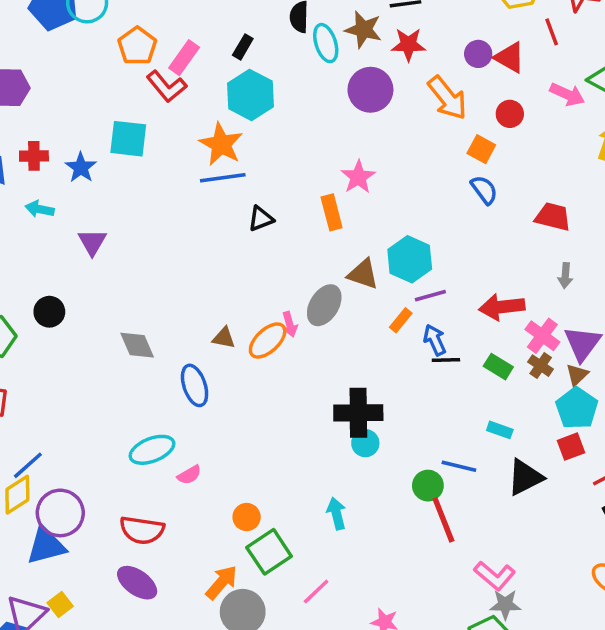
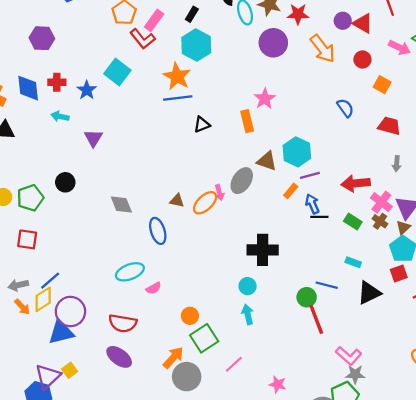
cyan square: (128, 139) -> (117, 72), turned 30
orange square: (481, 149) -> (382, 85), moved
cyan circle: (365, 443) -> (248, 286), moved

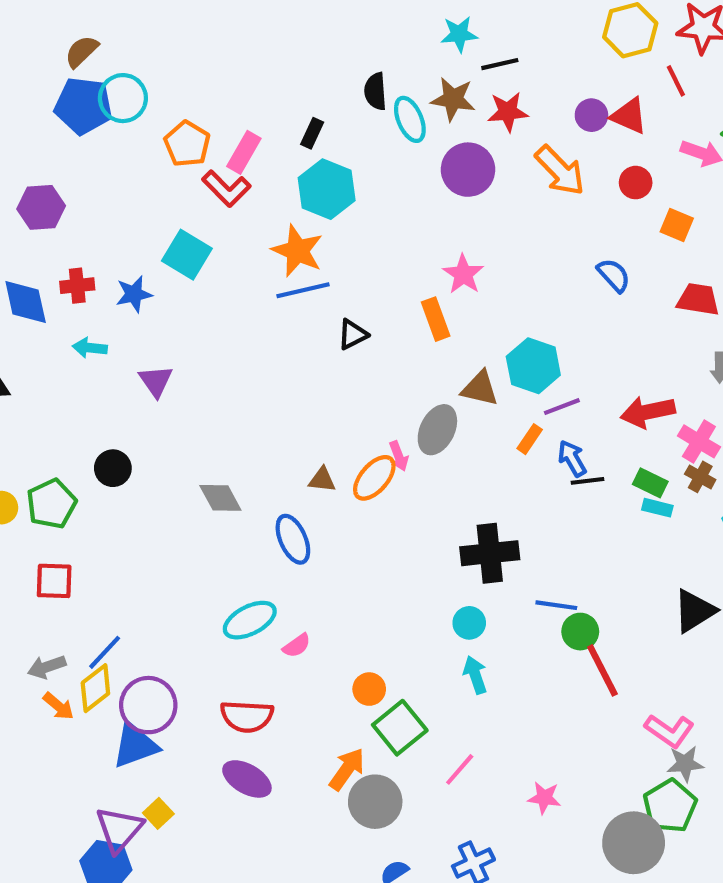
blue star: (87, 90) -> (134, 294), turned 30
cyan rectangle: (353, 262) -> (657, 508), moved
blue line: (327, 285) -> (556, 605), moved

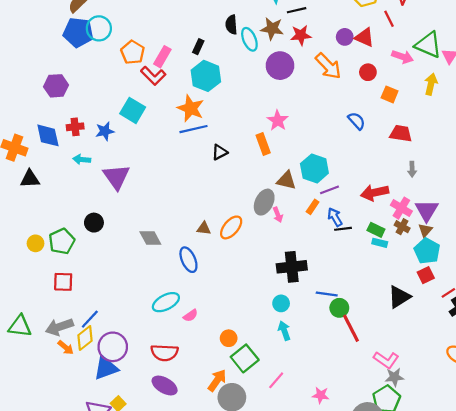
purple triangle: (156, 381) -> (116, 177), size x1.5
pink arrow: (399, 456) -> (278, 215), moved
gray arrow: (47, 667) -> (59, 327), size x1.4

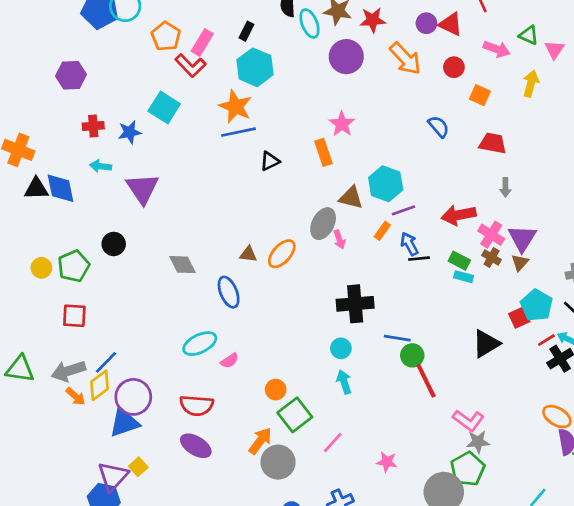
green triangle: (428, 45) -> (529, 35), size x0.6
blue diamond: (48, 135) -> (60, 188), moved
cyan pentagon: (427, 251) -> (537, 305), moved

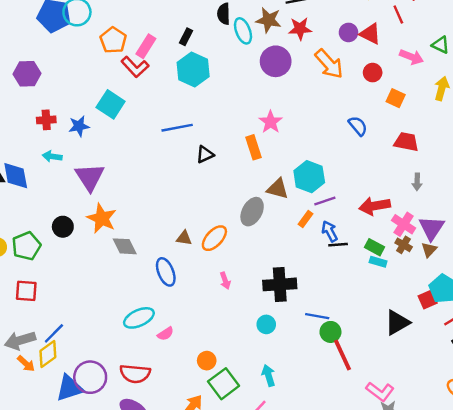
orange star: (235, 107) -> (102, 218), moved
pink arrow: (339, 239) -> (225, 281), moved
cyan arrow: (344, 382) -> (268, 375), moved
purple circle: (133, 397) -> (90, 377), moved

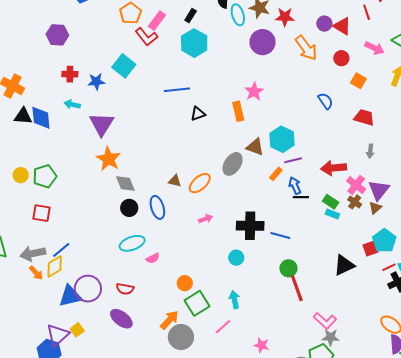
black circle: (63, 227) -> (129, 208), moved
pink arrow: (225, 281) -> (206, 219), turned -96
blue line: (317, 316) -> (280, 235), moved
red semicircle: (135, 374) -> (125, 289), size x0.7

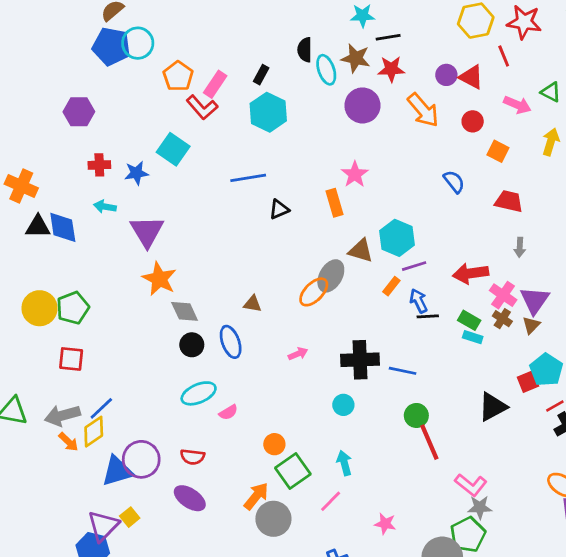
yellow circle: (21, 175) -> (40, 308), size x1.6
orange ellipse: (200, 183) -> (314, 292), moved

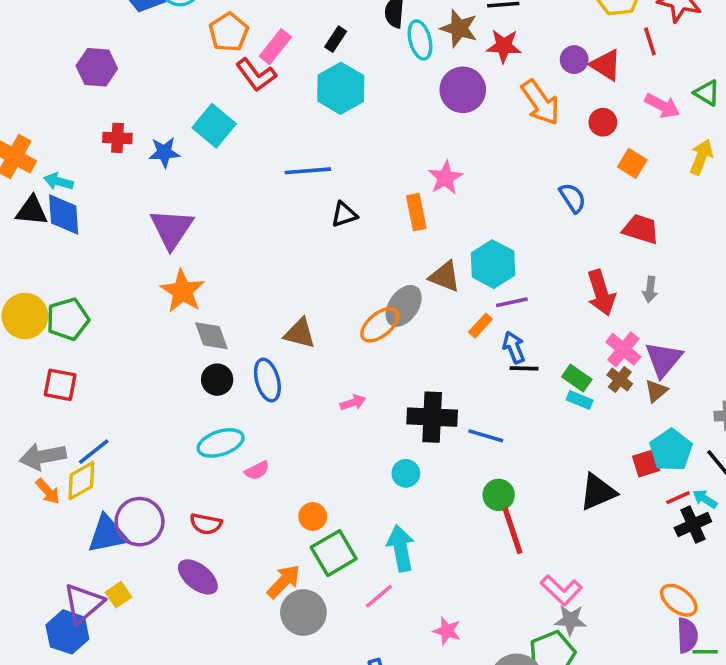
cyan arrow: (105, 207) -> (58, 181), moved
red arrow: (471, 273) -> (601, 293), moved, turned -104
brown triangle: (253, 304) -> (300, 333), size x1.4
cyan arrow: (344, 463) -> (401, 548), size x1.4

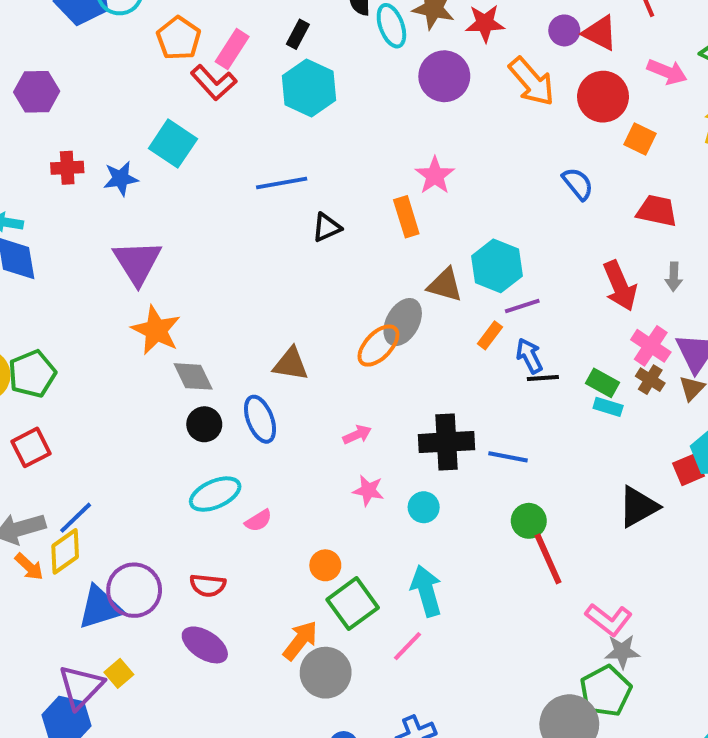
red circle: (603, 122) -> (603, 97), size x1.6
red square: (60, 385) -> (31, 447), turned -32
pink star: (447, 631) -> (368, 490), moved

